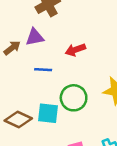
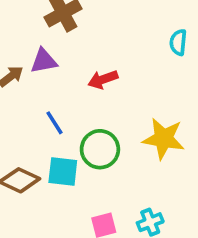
blue line: (43, 70) -> (55, 123), moved, turned 54

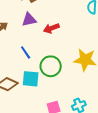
purple triangle: (44, 61) -> (29, 20), moved

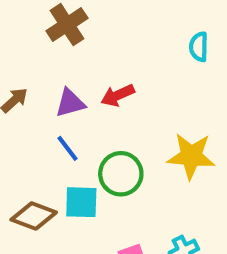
purple triangle: (29, 20) -> (70, 103), moved

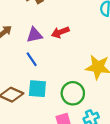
green circle: (121, 174) -> (73, 93), moved

